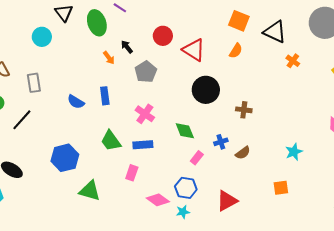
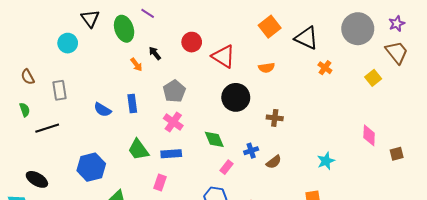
orange square: (239, 21) -> (270, 27), turned 30
orange semicircle: (236, 51) -> (267, 68), moved, turned 49
gray pentagon: (146, 72) -> (174, 91), moved
black line: (22, 120) -> (47, 128), turned 30

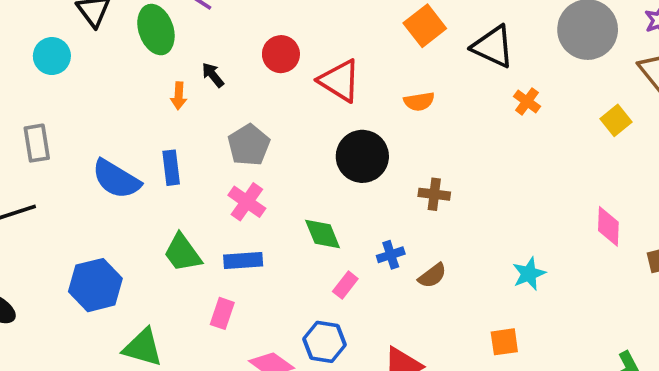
orange arrow: (136, 65) -> (179, 96), turned 40
blue semicircle: (103, 110) -> (116, 179), size x1.5

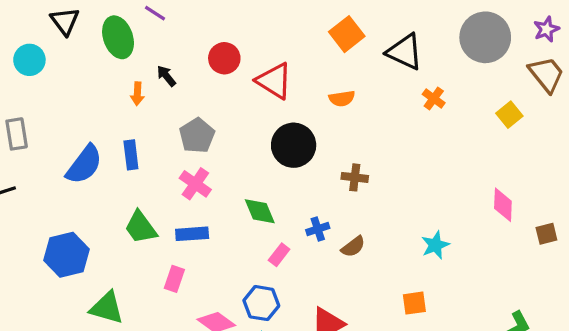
blue semicircle: (116, 179) -> (84, 165), turned -84

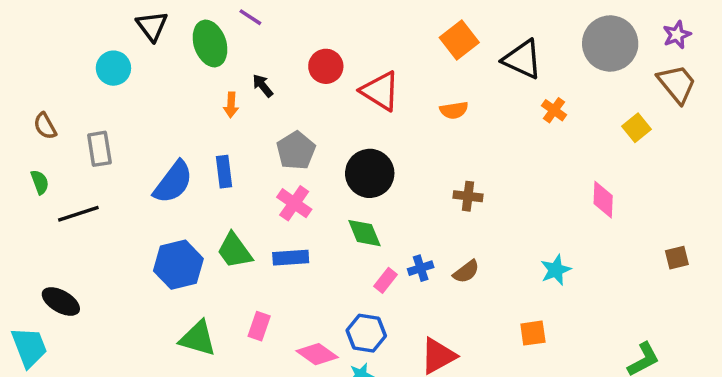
black circle: (294, 145) -> (370, 173), moved
pink diamond: (503, 205) -> (603, 200), moved
blue cross: (318, 229) -> (421, 268), moved
blue hexagon: (66, 255) -> (178, 265), moved
pink rectangle: (174, 279) -> (259, 326), moved

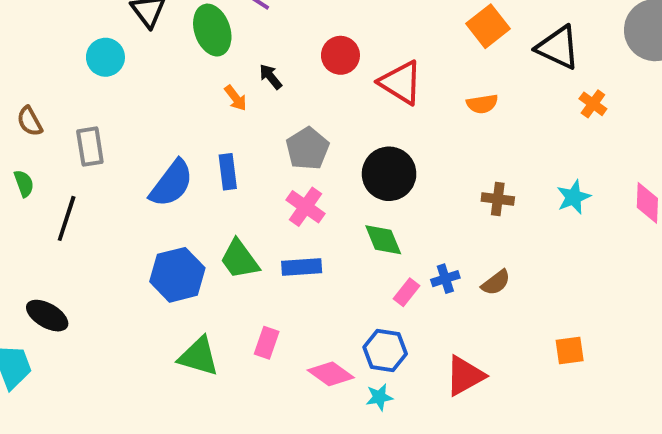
orange arrow: (231, 105) -> (236, 98), turned -40
black line: (78, 214) -> (67, 218), turned -54
cyan star: (556, 270) -> (574, 197), moved

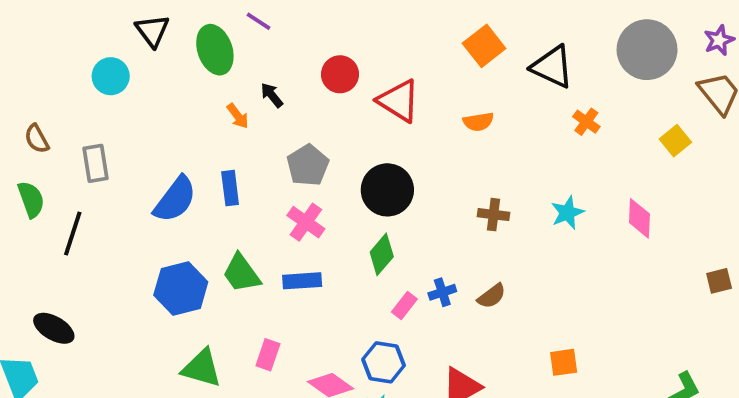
green semicircle: (24, 183) -> (31, 199), size x1.4
green diamond: (383, 240) -> (382, 254), turned 63

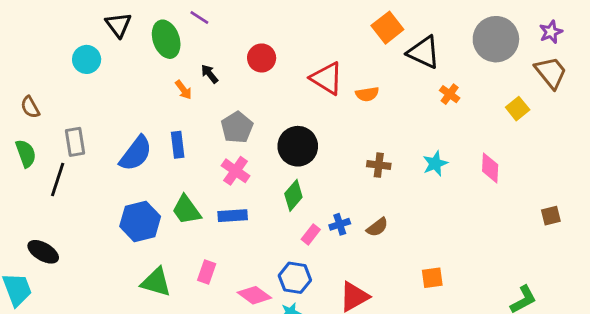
orange square: (484, 46) -> (387, 28), moved
red triangle: (399, 101) -> (327, 78), moved
gray rectangle: (96, 163) -> (75, 142), moved

